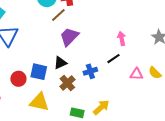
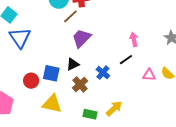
blue cross: (90, 71) -> (103, 73), turned -32

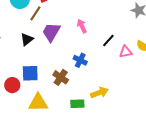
pink arrow: (134, 40) -> (82, 26), moved
black line: (126, 60) -> (108, 40), moved
black triangle: (73, 64) -> (27, 39), moved
yellow arrow: (114, 108) -> (99, 93), turned 36

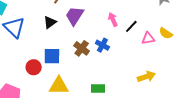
pink arrow: (82, 26) -> (113, 19), moved
brown cross: (61, 77) -> (82, 48), moved
yellow arrow: (99, 93) -> (146, 77), moved

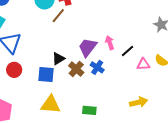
purple trapezoid: (75, 16) -> (88, 47), moved
black triangle: (50, 22) -> (58, 59), moved
red circle: (34, 67) -> (14, 70), moved

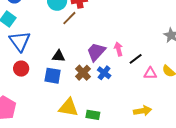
black triangle: (58, 59) -> (59, 56), moved, turned 32
yellow triangle: (50, 105) -> (68, 107), moved

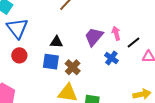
brown cross: (83, 73) -> (73, 67), moved
blue cross: (104, 73) -> (111, 58), moved

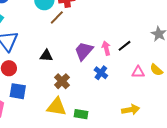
black line: (134, 43) -> (124, 46), moved
blue square: (51, 62) -> (18, 91), moved

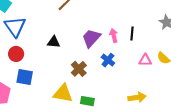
black line: (124, 46) -> (132, 34), turned -48
brown cross: (62, 81) -> (79, 69), moved

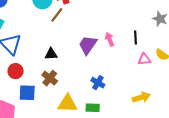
black line: (132, 34) -> (136, 38), moved
blue cross: (108, 60) -> (98, 83), moved
brown cross: (79, 69) -> (50, 78), moved

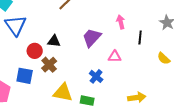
pink arrow: (110, 39) -> (121, 22), moved
pink triangle: (144, 59) -> (115, 57), moved
red circle: (16, 71) -> (35, 51), moved

